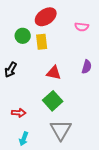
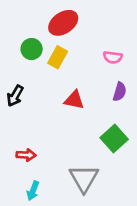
pink semicircle: (82, 27) -> (113, 57), moved
yellow rectangle: (42, 42) -> (58, 57), turned 35
green square: (53, 101) -> (114, 138), moved

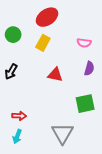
green circle: (32, 49) -> (13, 35), moved
green square: (114, 138) -> (85, 104), turned 30
cyan arrow: (33, 191) -> (17, 136), moved

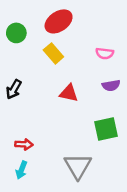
green circle: (13, 35) -> (16, 33), moved
yellow rectangle: (43, 43) -> (53, 53), turned -70
purple semicircle: (89, 69) -> (111, 85), turned 64

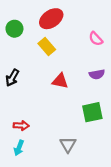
pink semicircle: (105, 53) -> (96, 39), moved, turned 40
gray triangle: (78, 166) -> (68, 144), size x0.7

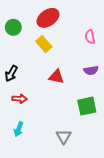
pink semicircle: (96, 39) -> (90, 37), turned 32
red arrow: (21, 126) -> (20, 99), moved
cyan arrow: (19, 148) -> (19, 129), moved

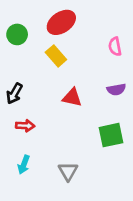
gray triangle: (64, 137) -> (68, 171), moved

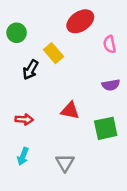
red ellipse: (61, 22) -> (80, 21), moved
black arrow: (14, 93) -> (31, 70), moved
red triangle: (72, 98) -> (70, 110), moved

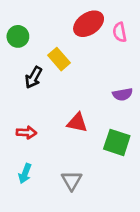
pink semicircle: (110, 44) -> (120, 32), moved
green square: (106, 128) -> (117, 142), turned 30

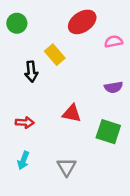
pink semicircle: (120, 32) -> (114, 42), moved, turned 90
green circle: (18, 36) -> (17, 23), moved
black arrow: (33, 77) -> (31, 72), turned -36

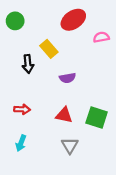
purple semicircle: (114, 87) -> (67, 78), moved
red triangle: (72, 113) -> (64, 115), moved
gray triangle: (67, 167) -> (70, 145), moved

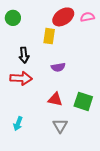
pink semicircle: (101, 37) -> (87, 17), moved
yellow rectangle: (49, 49) -> (49, 36), moved, turned 49
red arrow: (22, 109) -> (21, 78), moved, size x1.5

